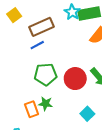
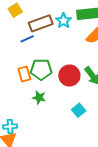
cyan star: (72, 12) -> (64, 21), moved
blue line: (37, 45) -> (27, 39), moved
orange rectangle: (32, 109) -> (24, 74), moved

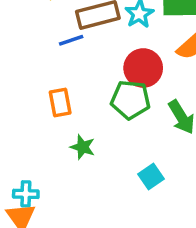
green pentagon: (41, 69) -> (130, 100), moved
red circle: (69, 76) -> (143, 68), moved

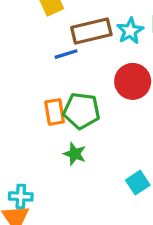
green pentagon: (130, 100) -> (82, 111), moved

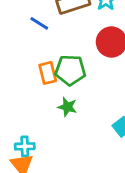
blue line: (66, 54) -> (39, 23), moved, turned 54

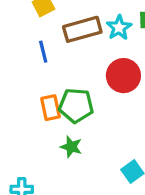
blue line: (39, 23) -> (43, 52), turned 42

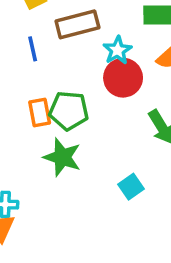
cyan star: (119, 28) -> (117, 50), moved
green star: (71, 147) -> (62, 157), size x1.5

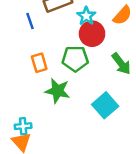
green pentagon: (69, 111) -> (75, 59), moved
cyan square: (131, 187) -> (105, 105), size x1.5

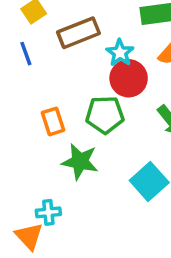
blue line: (30, 21) -> (26, 54), moved
cyan cross: (23, 126) -> (48, 212), moved

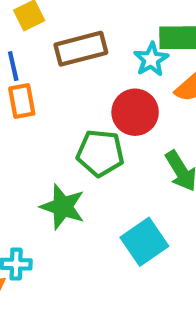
cyan star: (120, 53) -> (151, 59), moved
orange rectangle: (53, 121) -> (22, 101), moved

